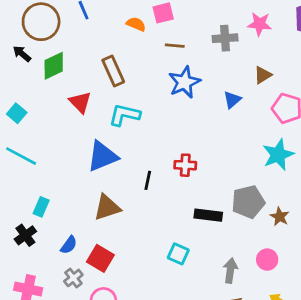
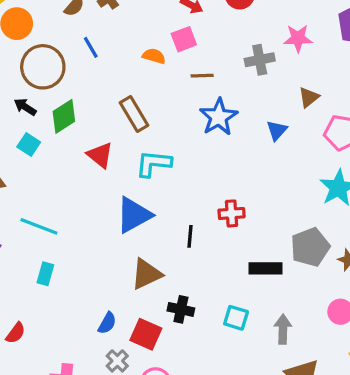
cyan square: (17, 113) -> (29, 145), moved
cyan rectangle: (41, 207) -> (45, 274), moved
black cross: (25, 235) -> (181, 309), moved, turned -35
gray arrow: (230, 271) -> (283, 329), moved

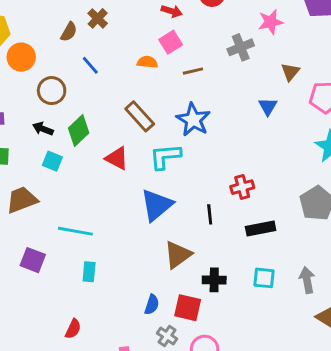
brown circle: (43, 67) -> (52, 91), size x0.7
blue star: (219, 117) -> (193, 120), moved
black rectangle: (265, 268) -> (261, 228), moved

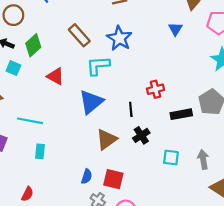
red triangle: (117, 158) -> (55, 76), moved
black rectangle: (261, 228) -> (181, 114), moved
black cross: (214, 280) -> (141, 135), moved, turned -35

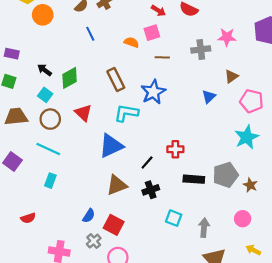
brown circle: (13, 15) -> (50, 119), moved
black line: (131, 109) -> (147, 162), turned 32
red semicircle: (27, 194) -> (28, 218), turned 32

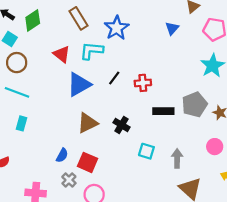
red triangle: (83, 113) -> (62, 54), moved
black line: (147, 162) -> (114, 78), moved
black cross: (151, 190) -> (122, 125), turned -35

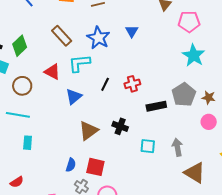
blue triangle: (172, 28) -> (132, 31), moved
brown circle: (17, 63) -> (22, 86), moved
blue triangle: (79, 84) -> (74, 97), size x0.7
pink circle: (215, 147) -> (209, 122), moved

